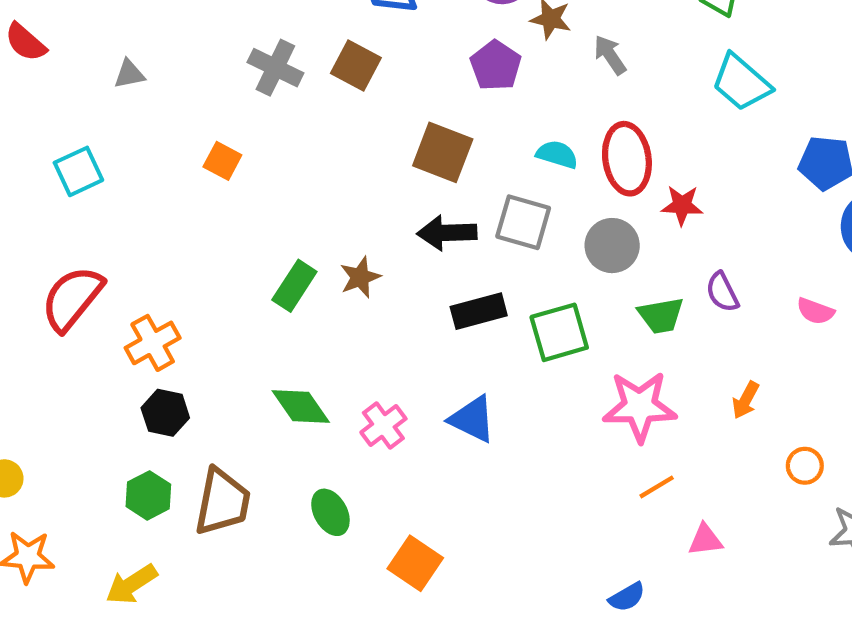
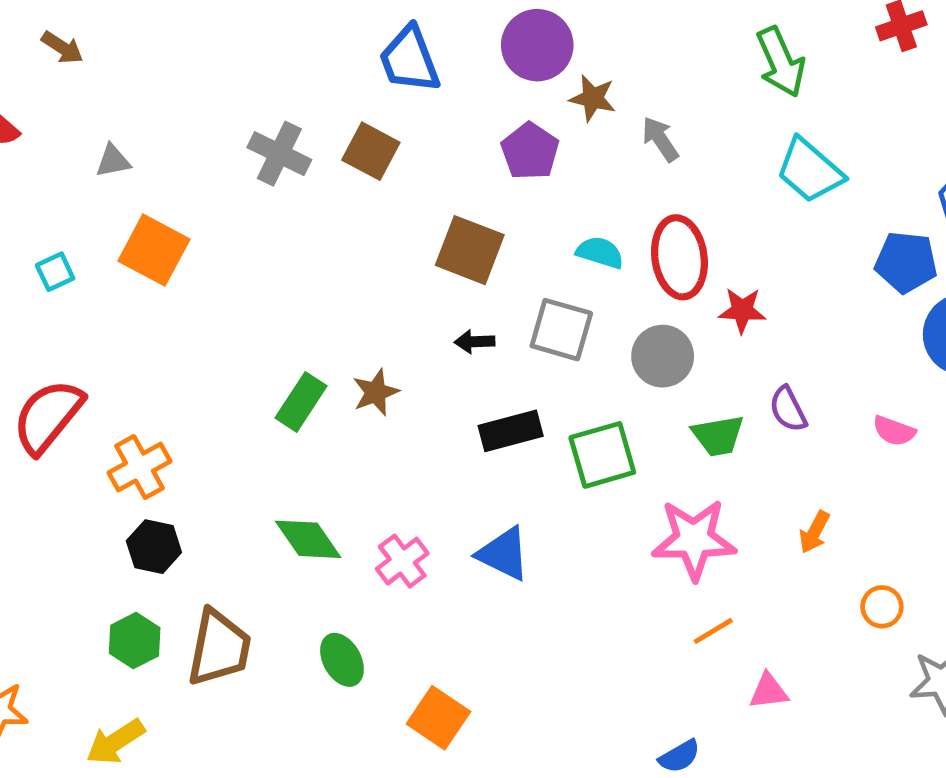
orange square: (222, 161) -> (154, 250), moved, size x1.6
cyan square: (78, 171) -> (55, 272), size x0.7
black arrow: (447, 233) -> (475, 342), size x0.6

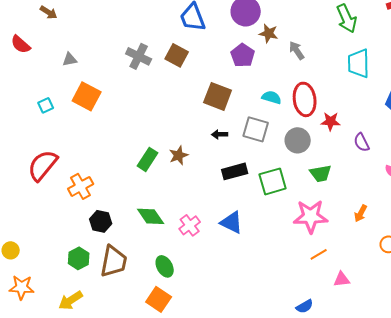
cyan trapezoid: (810, 170) -> (359, 63), turned 48
purple semicircle: (788, 409) -> (362, 142), moved
black hexagon: (154, 547) -> (101, 221), moved
orange square: (438, 718) -> (159, 299), moved

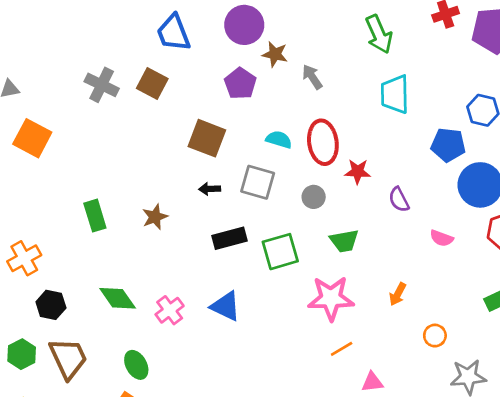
gray circle: (298, 140) -> (314, 197), size x0.7
green rectangle: (148, 159) -> (95, 216), moved, turned -50
brown trapezoid: (114, 261) -> (68, 358), turned -36

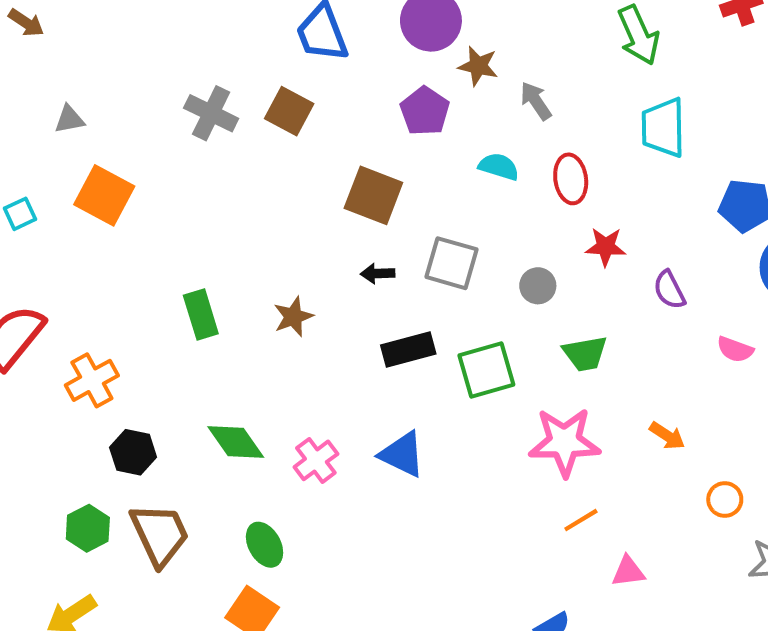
cyan semicircle: (279, 140) -> (499, 167), moved
red ellipse: (323, 142) -> (571, 179), moved, size x0.7
orange arrow: (398, 294) -> (667, 436), turned -85

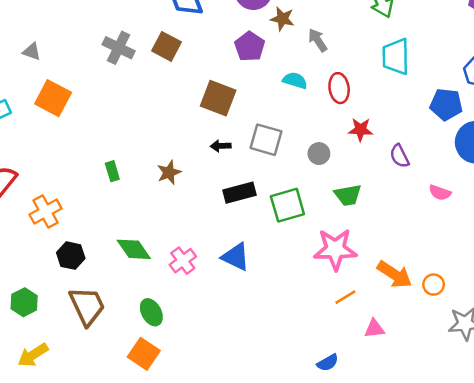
gray triangle: (69, 119) -> (32, 51), turned 30
green rectangle: (201, 315) -> (112, 171), size x0.7
orange arrow: (667, 436) -> (395, 274), moved, size x1.6
green hexagon: (88, 528) -> (24, 302), moved

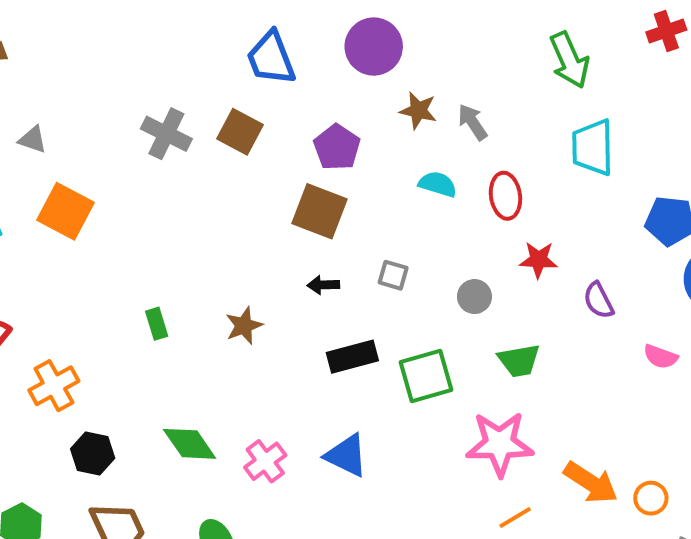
brown star: (282, 19) -> (418, 110), moved
purple pentagon: (250, 46) -> (337, 147), moved
gray square: (266, 140) -> (393, 275), size x0.6

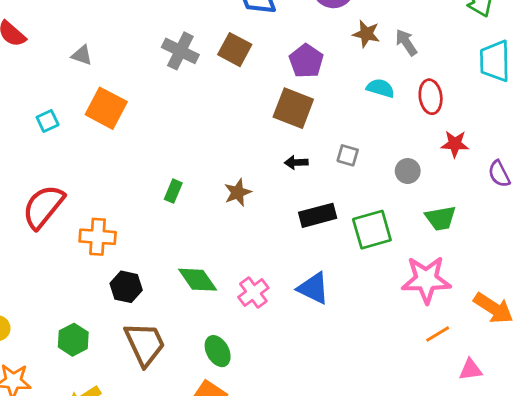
green rectangle: (157, 324) -> (173, 191), turned 40
orange cross: (54, 386) -> (98, 237), turned 33

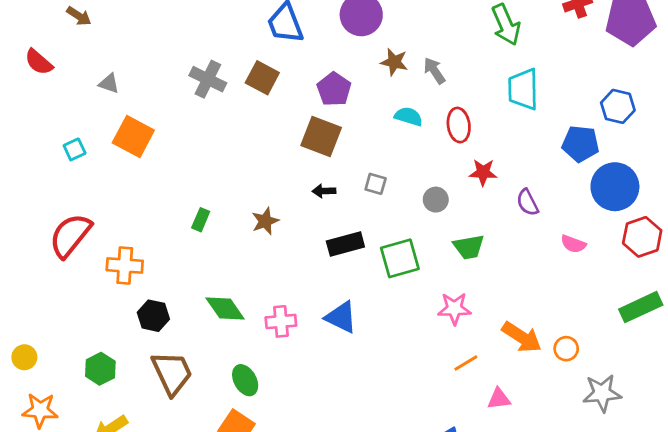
pink star: (426, 280) -> (454, 309), size x0.7
pink cross: (253, 292) -> (281, 321), turned 32

